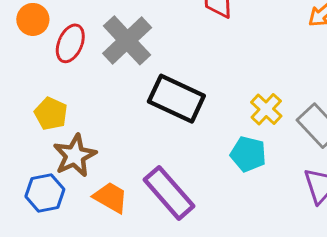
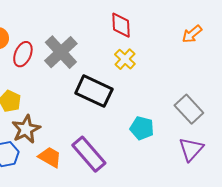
yellow cross: (266, 109) -> (125, 59), moved

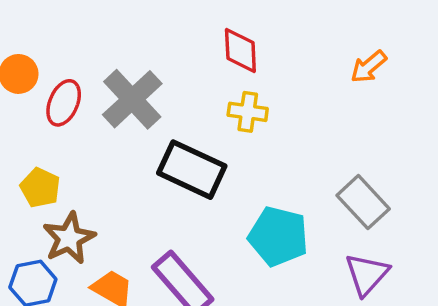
yellow cross: (125, 59) -> (248, 112), turned -35
cyan pentagon: (142, 128) -> (278, 236), size x1.4

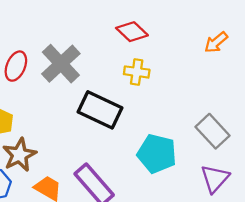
red diamond: (240, 51) -> (132, 32), turned -44

